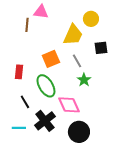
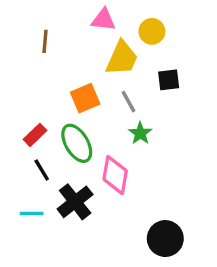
pink triangle: (41, 12) -> (103, 20), moved
red rectangle: (19, 72) -> (35, 135), moved, turned 40
pink diamond: (69, 105) -> (115, 175), turned 35
black circle: (79, 132) -> (165, 239), moved

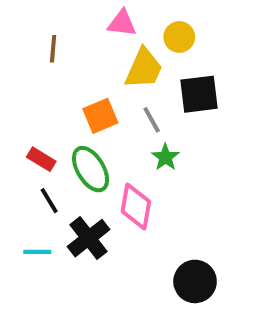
black square: (169, 80) -> (199, 94), size x1.5
red rectangle: (35, 135) -> (41, 159), turned 75

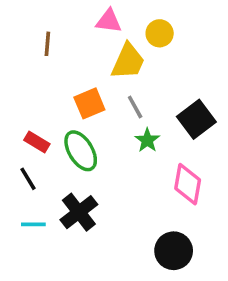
black square: (199, 94) -> (196, 119), moved, turned -30
black line: (49, 201) -> (28, 179), moved
pink diamond: (136, 207) -> (188, 184), moved

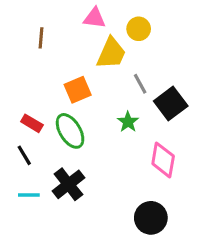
gray line: (135, 107) -> (140, 84), moved

